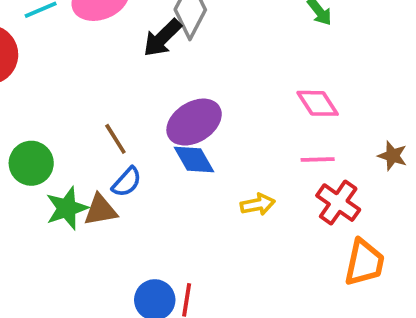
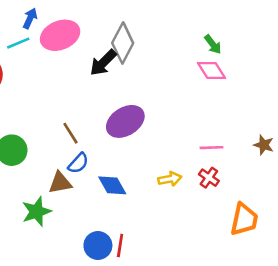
pink diamond: (318, 103) -> (212, 71), moved
blue diamond: (194, 159) -> (112, 185), moved
red cross: (338, 203) -> (209, 178), moved, size x0.7
green star: (67, 208) -> (37, 212), moved

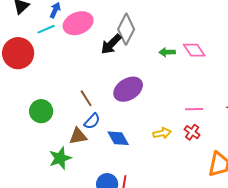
green arrow: (213, 44) -> (167, 52), moved, turned 126

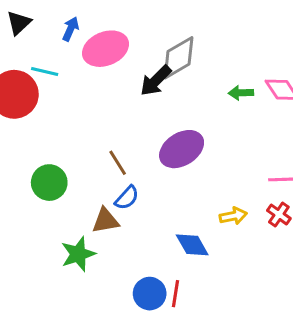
cyan line: (46, 29) -> (45, 71), moved, turned 36
gray diamond: (126, 29) -> (179, 58), turned 32
blue diamond: (118, 138) -> (192, 245), moved

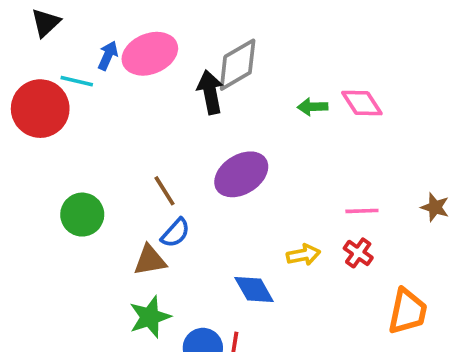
blue arrow: (71, 29) -> (108, 56), moved
black arrow: (156, 81) -> (210, 92), turned 124
green star: (78, 254) -> (150, 317), moved

